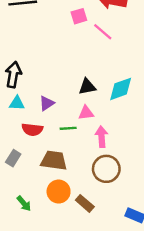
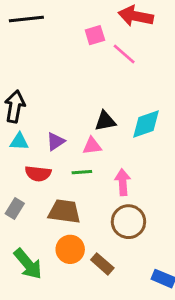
pink triangle: (86, 113) -> (92, 146), moved
green arrow: (24, 203) -> (28, 264), size x1.6

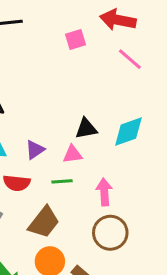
pink line: (124, 54) -> (130, 59), moved
brown trapezoid: (64, 211) -> (44, 222), turned 120

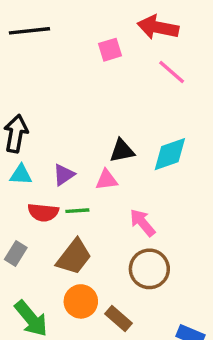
green line: (62, 181) -> (77, 211), moved
pink arrow: (104, 192) -> (142, 223), turned -36

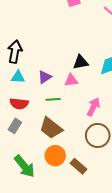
red semicircle: (43, 212) -> (19, 104), moved
pink arrow: (142, 223) -> (93, 107), turned 66
brown trapezoid: (74, 257) -> (51, 128), turned 90

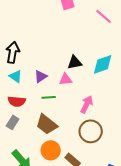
cyan triangle: (18, 77) -> (16, 76), turned 32

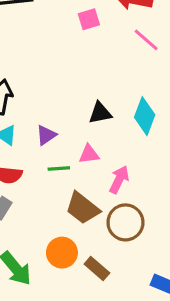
cyan diamond: (103, 64) -> (145, 116), turned -50
pink triangle: (66, 79) -> (89, 154), moved
brown trapezoid: (47, 124) -> (83, 208), moved

